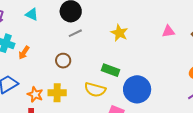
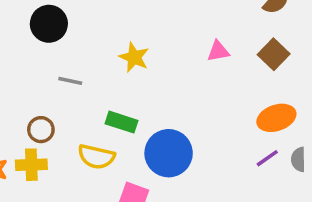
gray line: (75, 33) -> (70, 81), moved, turned 40
brown circle: (63, 61) -> (41, 130), moved

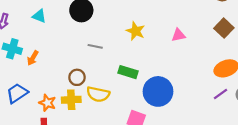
pink triangle: (218, 51) -> (179, 35), moved
yellow semicircle: (96, 157) -> (98, 94), moved

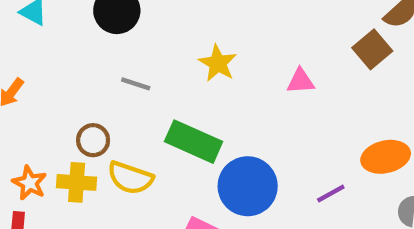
brown square: (224, 28) -> (372, 49), moved
green rectangle: (128, 72) -> (194, 142), size x1.4
purple line: (221, 94) -> (331, 193), moved

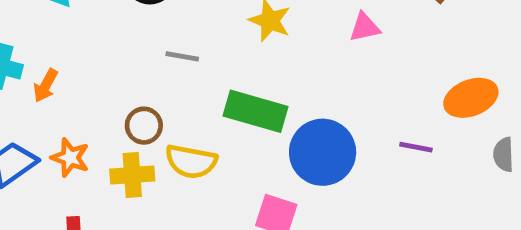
orange star: (30, 183) -> (70, 158), moved
purple line: (331, 193) -> (416, 147), turned 48

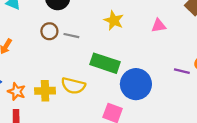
brown circle: (144, 126) -> (49, 31), moved
purple line: (416, 147) -> (182, 71), moved
orange star: (70, 158) -> (17, 91), moved

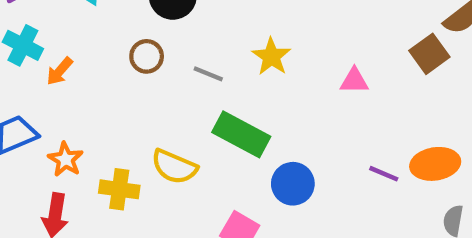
gray line: (71, 36) -> (208, 74), moved
blue circle: (136, 84) -> (293, 184), size x0.7
yellow cross: (45, 91) -> (119, 189), moved

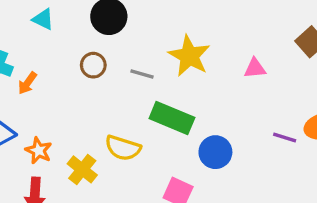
yellow star: (271, 57) -> (189, 56), size x1.4
yellow cross: (119, 189) -> (82, 169), turned 36

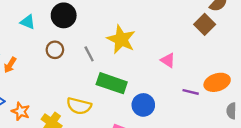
cyan triangle: (43, 19) -> (28, 22), moved
pink triangle: (255, 68) -> (168, 60), moved, turned 42
gray line: (142, 74) -> (89, 54), turned 49

